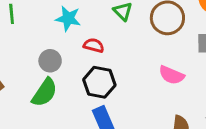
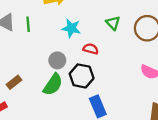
black hexagon: (99, 82) -> (82, 76), moved

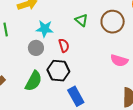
red semicircle: (91, 49) -> (64, 45), turned 64
gray circle: (57, 60) -> (36, 48), moved

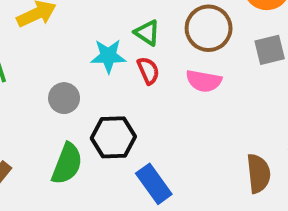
cyan star: (45, 29) -> (108, 56), moved
red semicircle: (64, 45) -> (148, 71), moved
pink semicircle: (119, 60) -> (204, 81), moved

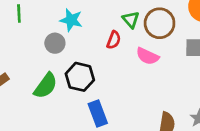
green triangle: (147, 33) -> (131, 20), moved
cyan star: (108, 56) -> (71, 20), moved
red semicircle: (148, 71) -> (114, 40), turned 30

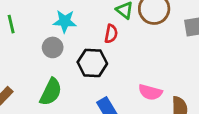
pink semicircle: (147, 56) -> (150, 92), moved
black hexagon: (80, 77) -> (92, 63), moved

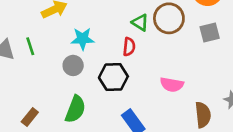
pink semicircle: (150, 92) -> (172, 85), moved

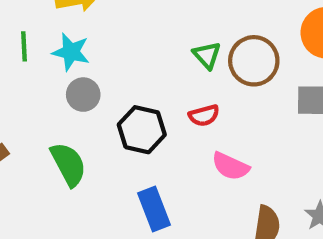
cyan star: (83, 39) -> (71, 52), moved
red semicircle: (129, 47) -> (204, 115), moved, turned 54
green semicircle: (75, 109) -> (68, 164), turned -64

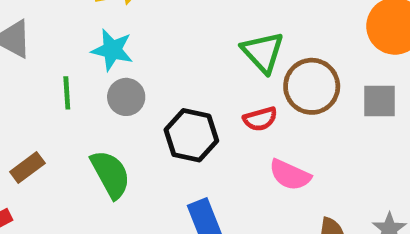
green line: (24, 46) -> (67, 93), moved
green triangle: (207, 55) -> (263, 52), size x1.4
brown circle: (254, 61) -> (312, 86), moved

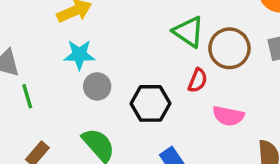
green line: (67, 93) -> (27, 96), moved
red semicircle: (260, 119) -> (198, 80), turned -40

